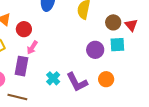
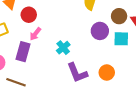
purple circle: (95, 50) -> (100, 31), moved
cyan cross: (53, 78) -> (63, 48), moved

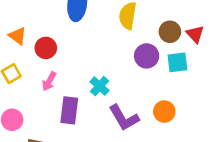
pink arrow: (35, 34) -> (49, 81), moved
purple rectangle: (23, 52) -> (69, 110), moved

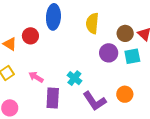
red circle: (46, 48) -> (30, 36), moved
pink arrow: (49, 81) -> (36, 77), turned 96

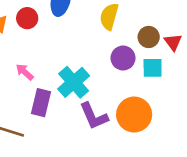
cyan cross: (74, 78) -> (74, 82), size x1.6
orange circle: (125, 94) -> (134, 115), size x1.6

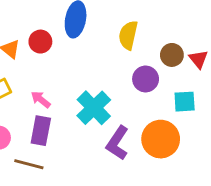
cyan square: (153, 68) -> (185, 102), moved
purple rectangle: (41, 103) -> (41, 131), moved
purple L-shape: (94, 116) -> (117, 143), turned 60

